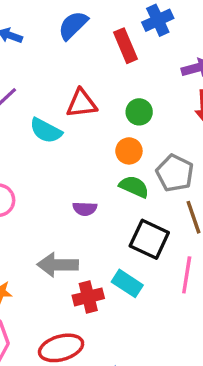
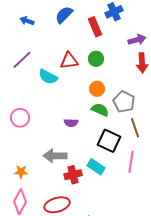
green circle: (139, 112) -> (96, 59), moved

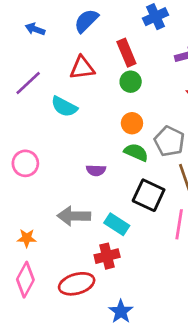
red rectangle: (95, 27) -> (126, 53), moved
red triangle: (69, 61) -> (82, 68), moved
cyan rectangle: (96, 167) -> (117, 224), moved
red cross: (73, 175) -> (107, 256), moved

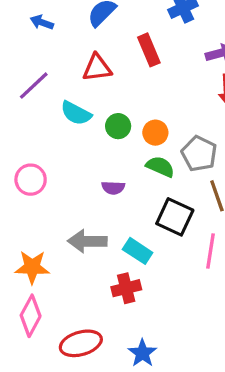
green circle: (131, 82) -> (118, 126), moved
orange star: (27, 238) -> (32, 267), size x1.5
red ellipse: (77, 284) -> (81, 343), moved

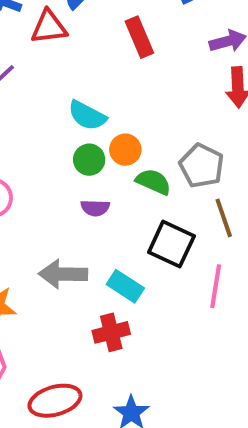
red triangle: (97, 68) -> (49, 27), moved
cyan semicircle: (76, 113) -> (87, 115), moved
green circle: (118, 126) -> (89, 160), moved
orange circle: (155, 133) -> (125, 150), moved

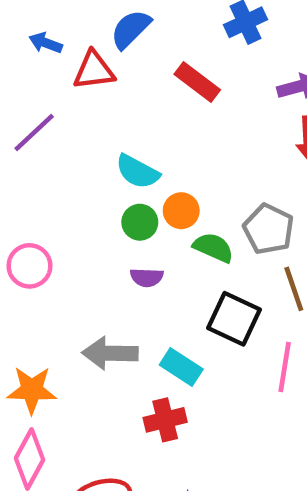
red rectangle: (139, 37) -> (197, 82), turned -30

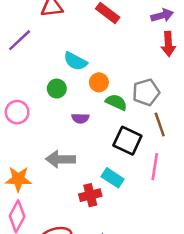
green circle: (140, 222) -> (57, 89), moved
gray pentagon: (269, 229) -> (146, 92), turned 30
cyan rectangle: (181, 367) -> (113, 178), moved

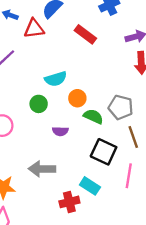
cyan semicircle: (75, 61) -> (56, 79), turned -45
gray pentagon: (146, 92) -> (121, 107), turned 30

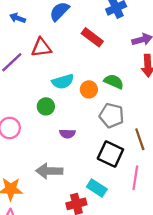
red triangle: (34, 29) -> (41, 48), moved
orange circle: (77, 98) -> (89, 89), moved
gray pentagon: (121, 107) -> (112, 115), moved
green semicircle: (93, 116) -> (114, 82), moved

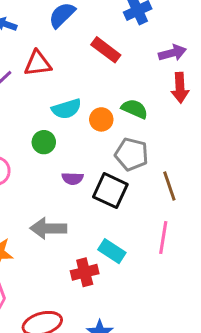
black square: (110, 154) -> (110, 191), moved

